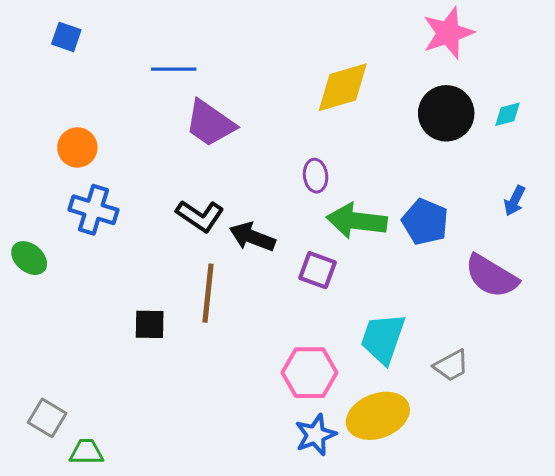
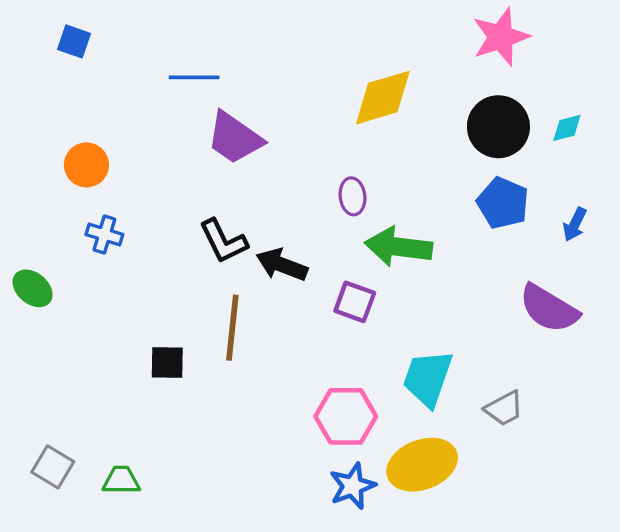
blue cross: (93, 210) -> (104, 234), size x0.7
black L-shape: (200, 216) -> (223, 241), turned 30
blue pentagon: (425, 222) -> (503, 203), moved
green trapezoid: (86, 452) -> (121, 480), moved

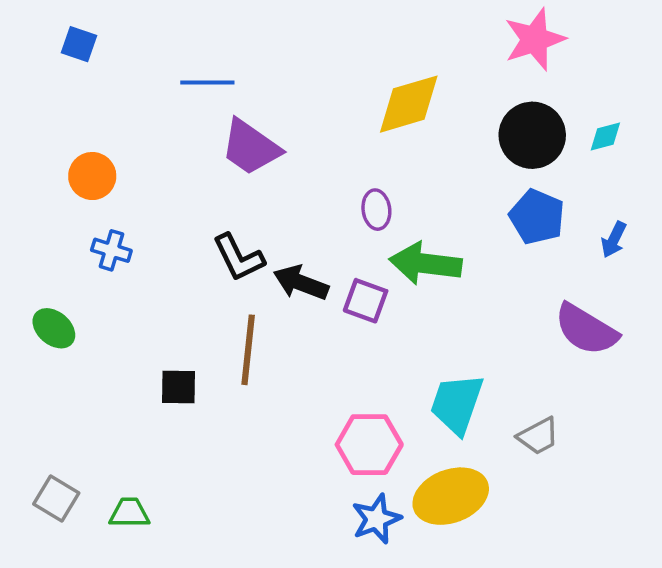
green ellipse: (33, 288) -> (54, 328), moved
purple square: (355, 302) -> (366, 301), moved

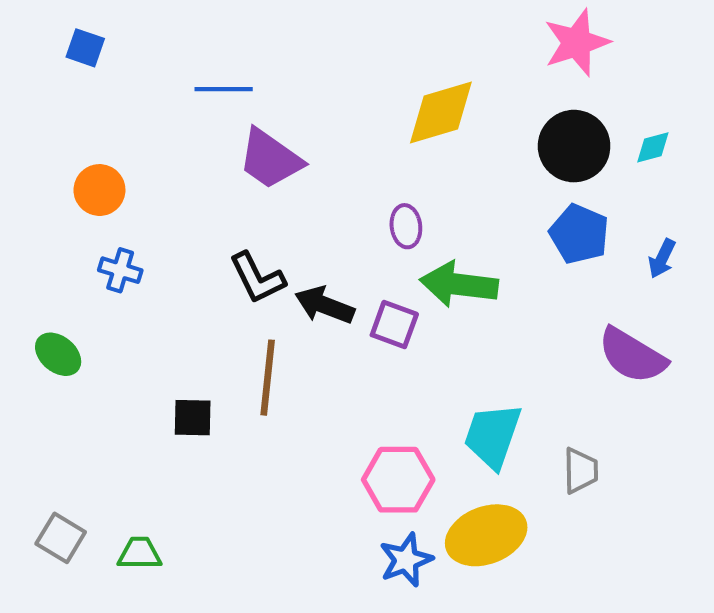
gray trapezoid: (538, 436) -> (581, 471), turned -63

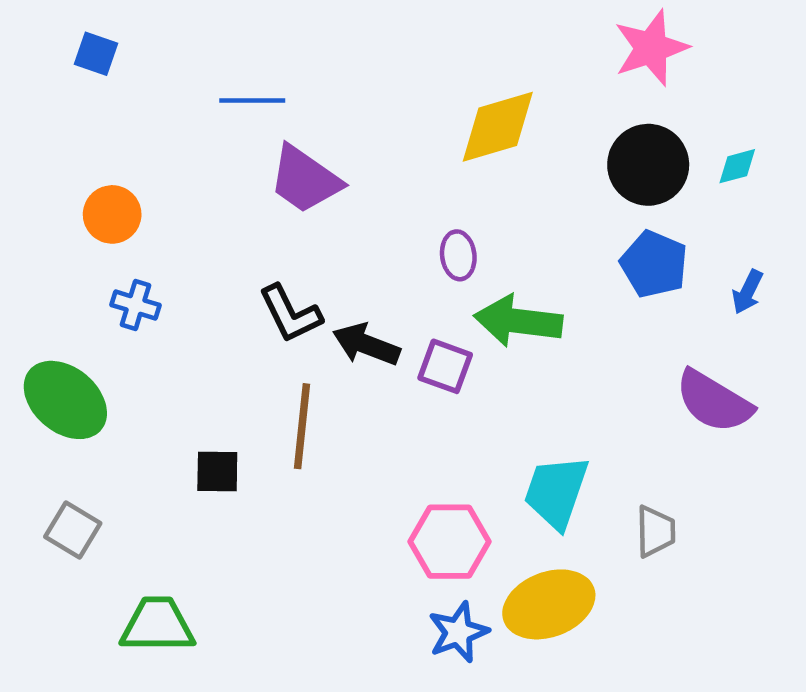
green ellipse: (58, 354) -> (65, 400), size x1.6
gray square: (61, 538) -> (73, 530), moved
green trapezoid: (140, 553) -> (157, 625), size x1.5

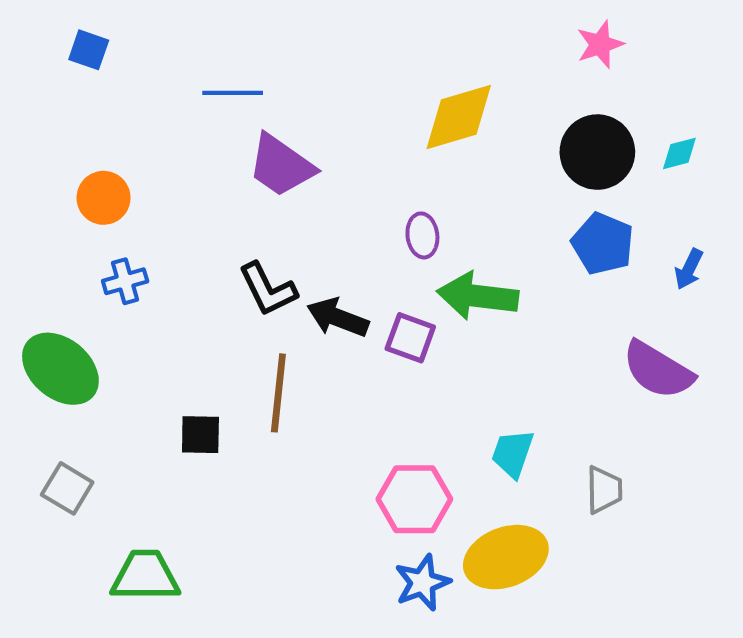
pink star: (651, 48) -> (600, 44), size x0.7
blue cross: (135, 305) -> (125, 281), turned -33
cyan trapezoid: (556, 492) -> (513, 453), size x0.7

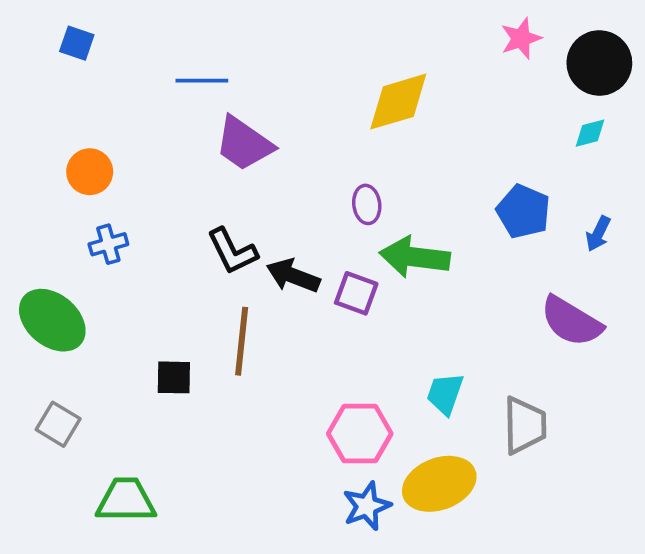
black circle: (597, 152) -> (599, 63), moved
gray trapezoid: (604, 490) -> (525, 425), size x1.4

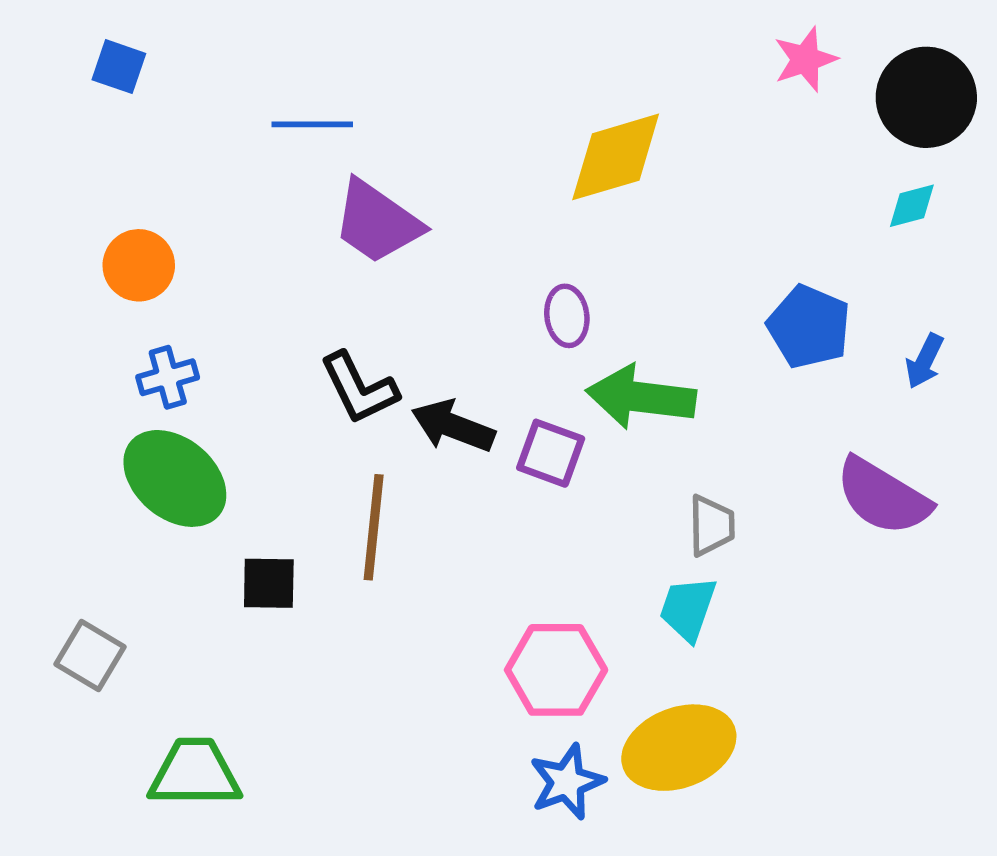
green ellipse: (52, 320) -> (175, 478), moved
gray trapezoid: (525, 425) -> (711, 525), moved, size x0.7

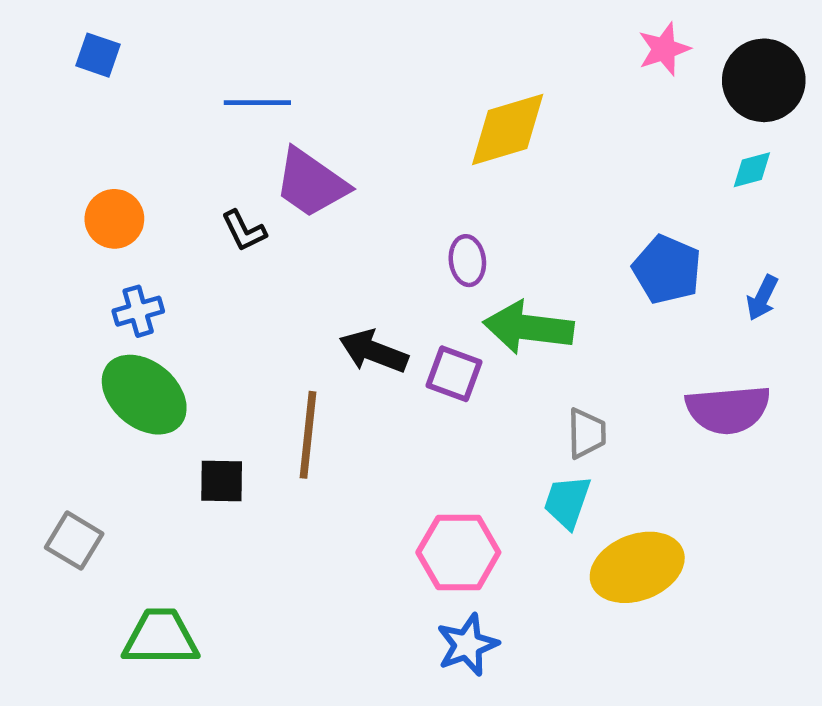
black L-shape: (359, 388) -> (244, 231), moved, size x0.7
purple semicircle: (883, 497) -> (728, 409), turned -36
yellow ellipse: (679, 748) -> (637, 567), moved

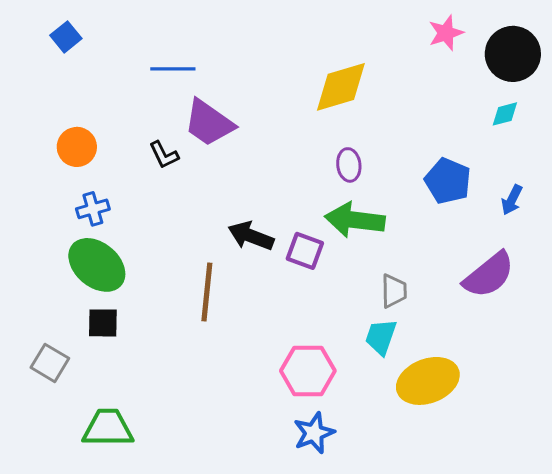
blue square: (98, 55) -> (66, 37), turned 32
purple ellipse: (467, 261) -> (349, 165), moved
purple semicircle: (728, 409) -> (489, 275), turned -34
black square: (222, 481) -> (103, 323), moved

